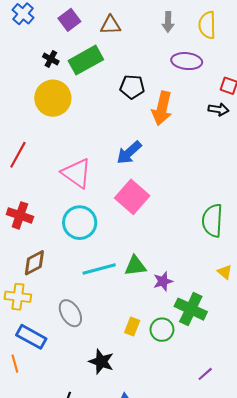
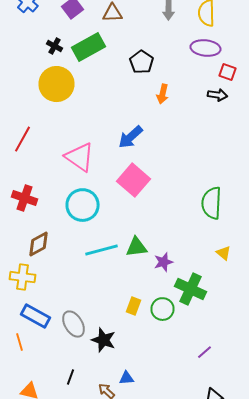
purple ellipse: (187, 61) -> (206, 48), moved
black pentagon: (132, 87) -> (142, 62), moved, turned 30
orange arrow: (162, 108) -> (162, 94), size x0.6
gray ellipse: (70, 313) -> (74, 324), moved

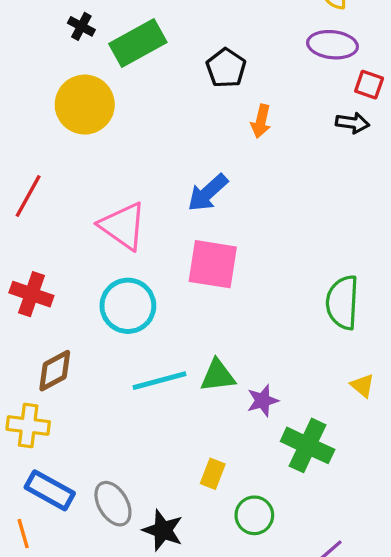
black cross: (54, 46) -> (81, 26), moved
pink square: (134, 180) -> (213, 264), turned -32
green circle: (162, 309) -> (254, 515), moved

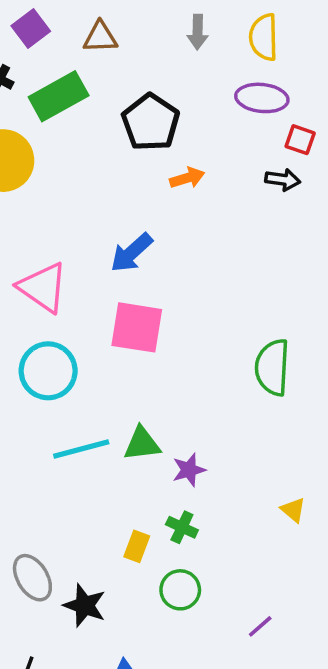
black pentagon: (226, 68) -> (151, 122), size x1.4
orange arrow: (261, 121) -> (187, 178), turned -120
yellow triangle: (362, 386) -> (293, 510), moved
green cross: (308, 445) -> (182, 527), moved, size x0.6

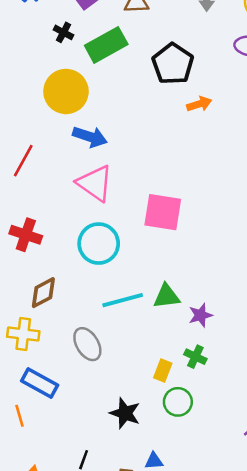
blue arrow: (132, 253) -> (90, 137), moved, turned -120
gray ellipse: (32, 578) -> (87, 344), moved
green circle: (180, 590) -> (178, 402), moved

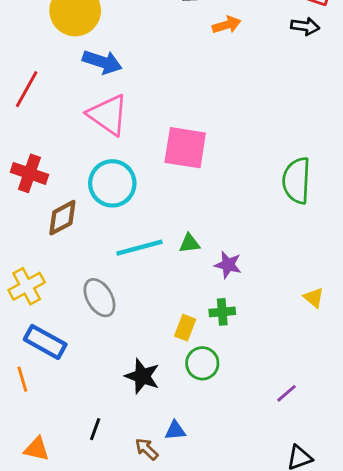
brown diamond: (43, 293) -> (62, 218), moved
green triangle: (167, 296) -> (189, 243), size x0.7
purple star: (200, 315) -> (228, 265), turned 30
yellow cross: (23, 334) -> (27, 286), turned -36
green cross: (195, 357) -> (222, 312), turned -30

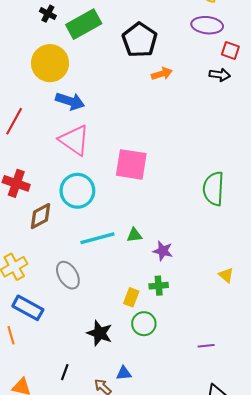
purple line: (287, 393) -> (206, 346), turned 35

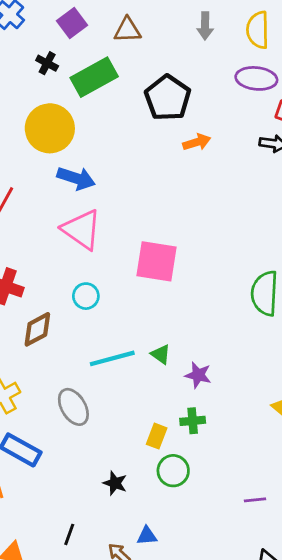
cyan circle: (77, 191) -> (86, 296), size x0.6
green triangle: (134, 235) -> (161, 354), turned 42
black star: (100, 333) -> (115, 483), size x0.7

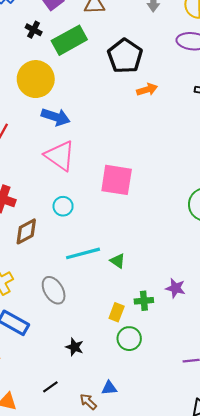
green triangle: (161, 354) -> (118, 261), moved
purple star: (198, 375) -> (175, 288), moved
black star: (115, 483) -> (75, 347), moved
black line: (69, 534) -> (50, 387), turned 35

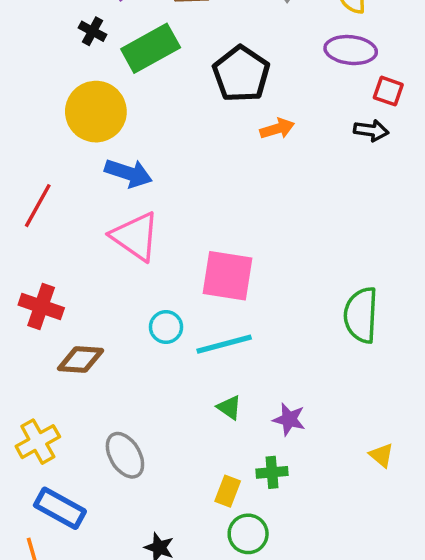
cyan circle: (63, 206) -> (166, 327), moved
brown diamond: (26, 231) -> (81, 359), turned 32
cyan line: (83, 253) -> (224, 344), moved
purple star: (175, 288) -> (289, 419), moved

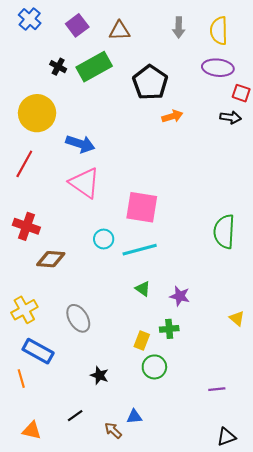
black cross: (92, 31) -> (58, 67), moved
yellow circle: (96, 112) -> (37, 113), moved

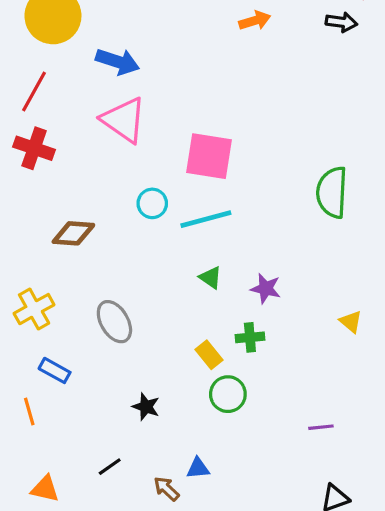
red cross: (26, 226) -> (34, 148), moved
yellow rectangle: (142, 341) -> (209, 355), turned -60
blue rectangle: (38, 351) -> (55, 370), size x0.7

